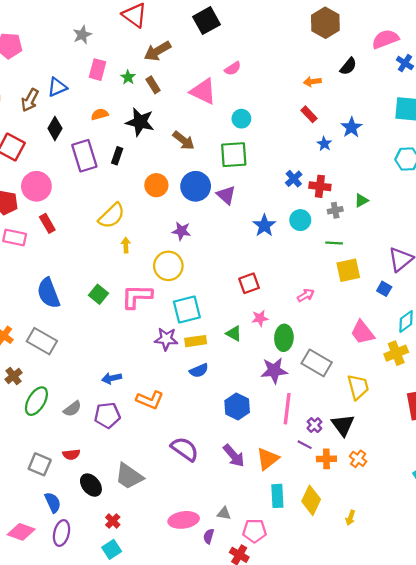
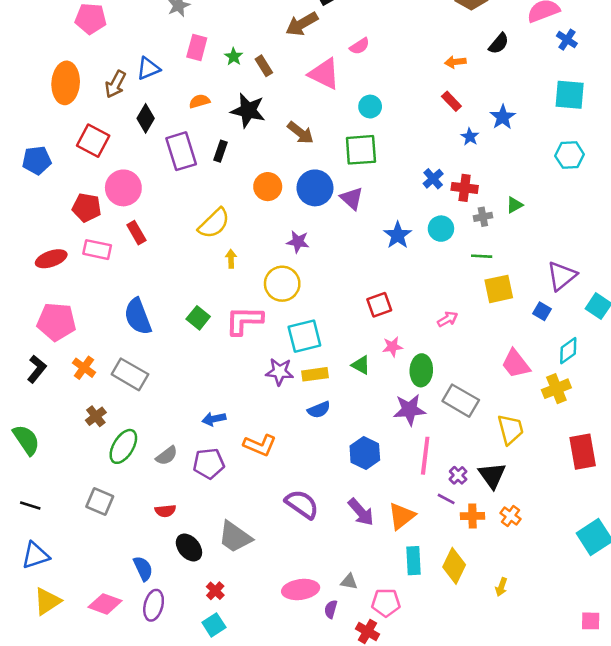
brown arrow: (157, 51) -> (302, 24), moved
gray square: (40, 464) -> (100, 502), moved

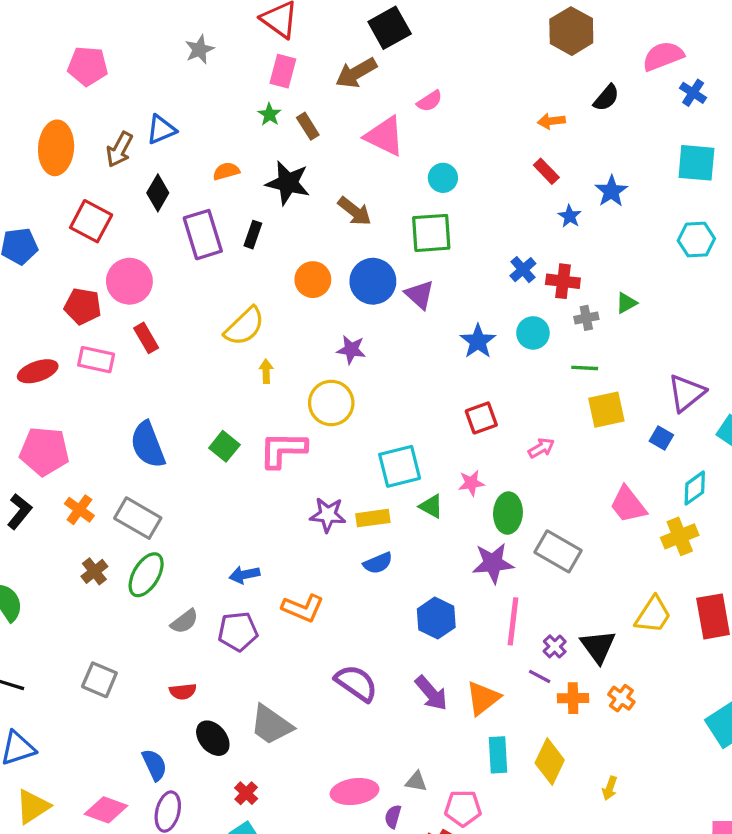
pink rectangle: (197, 47) -> (283, 71), moved
red square: (379, 305) -> (481, 418), moved
cyan square: (304, 336) -> (400, 466), moved
yellow trapezoid: (511, 429) -> (653, 615), moved, turned 48
green ellipse: (123, 446) -> (146, 575), moved

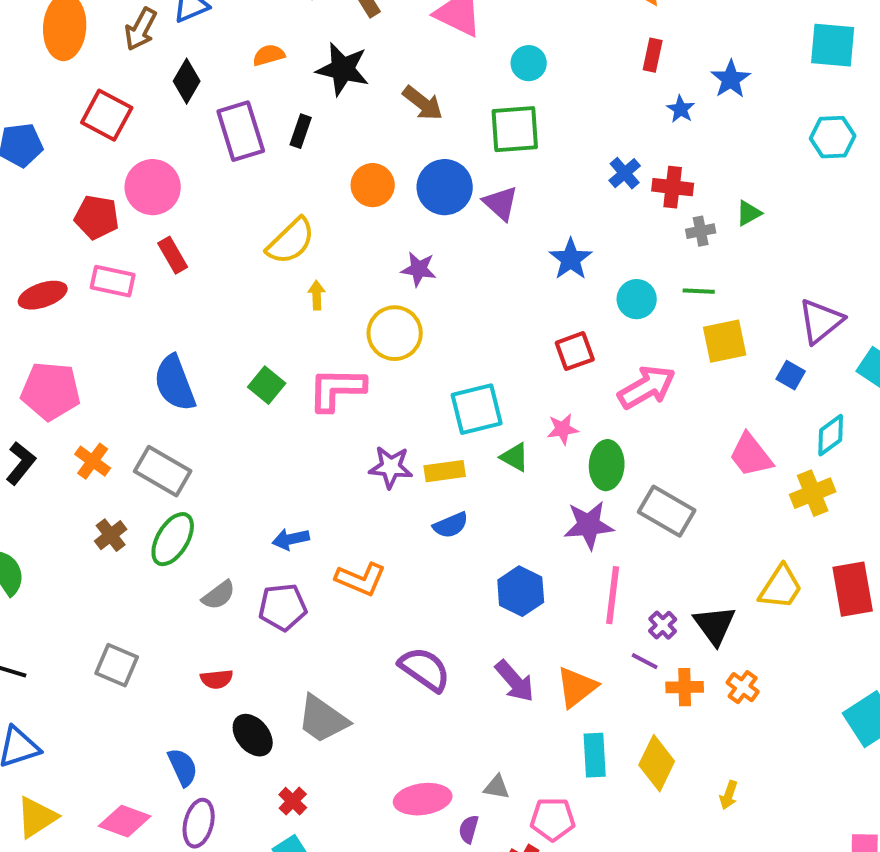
red rectangle: (546, 171) -> (653, 55), turned 56
cyan circle: (533, 333) -> (637, 299), moved
pink arrow: (541, 448) -> (647, 387), size x1.8

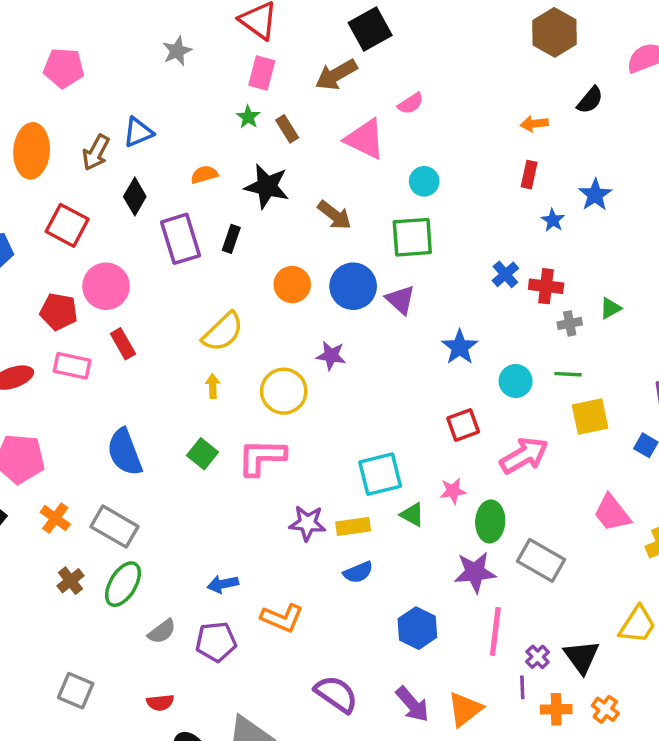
yellow arrow: (317, 295) -> (213, 386), moved
yellow circle: (395, 333) -> (284, 391), moved
purple line: (645, 661) -> (522, 687), turned 60

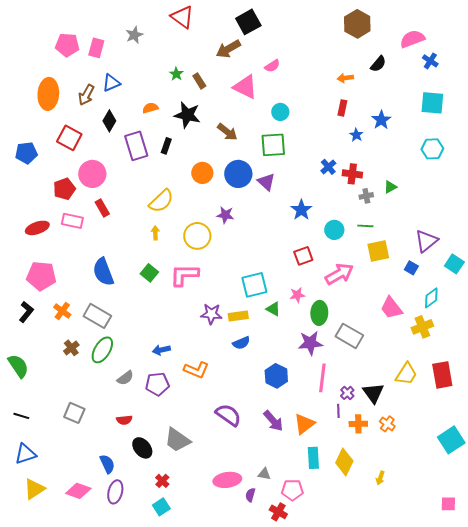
pink rectangle: (262, 73) -> (96, 48), moved
red pentagon: (59, 312) -> (64, 189), turned -30

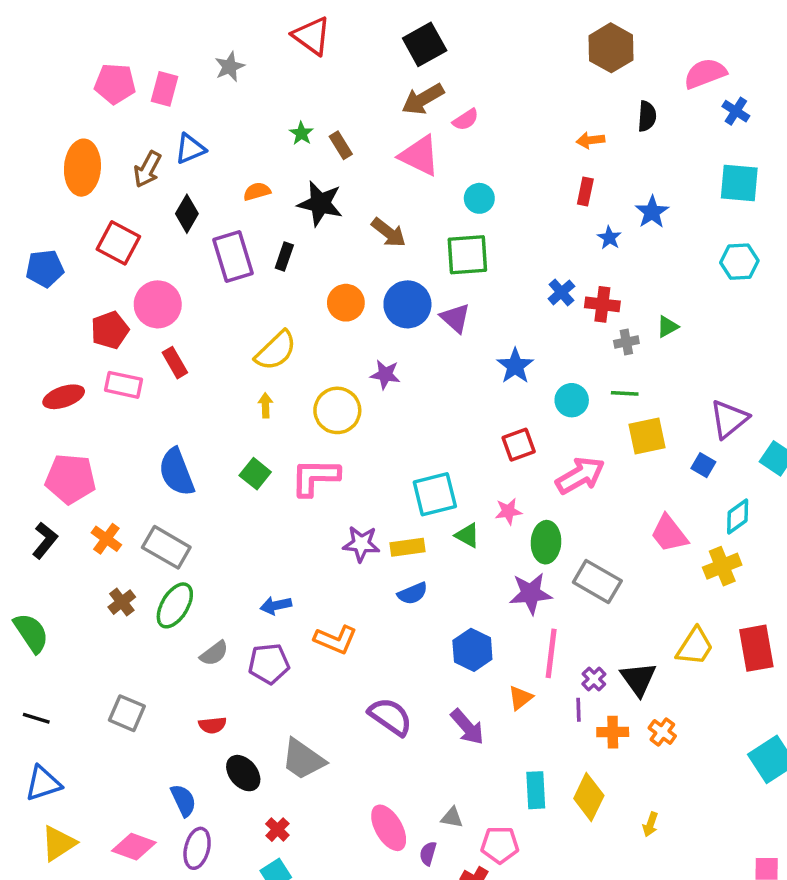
brown arrow: (228, 49) -> (423, 99), moved
black semicircle: (378, 64) -> (647, 116), turned -36
orange triangle: (304, 424) -> (520, 698), moved, size x0.7
pink ellipse: (227, 480) -> (389, 828), turned 68

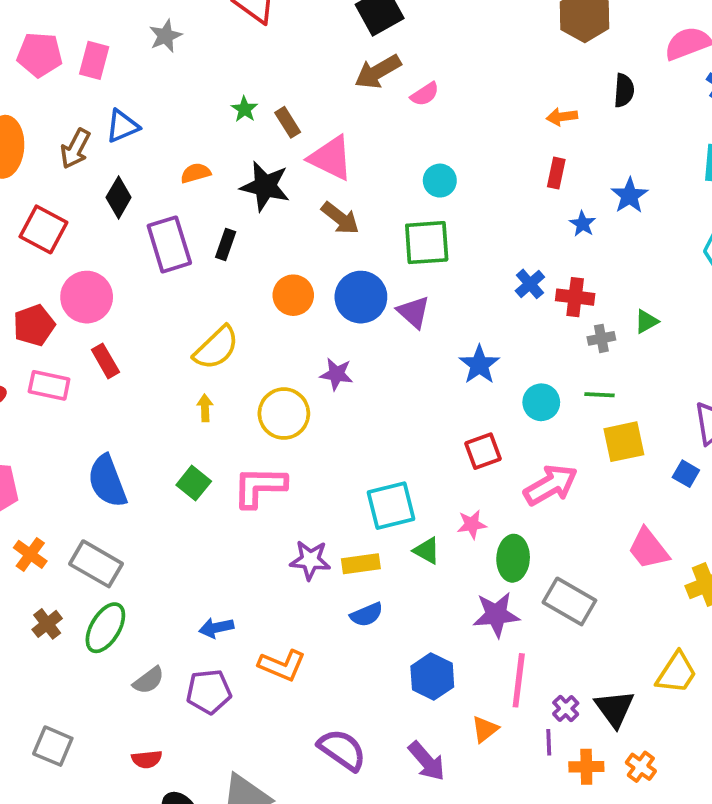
pink triangle: (419, 156) -> (331, 158), moved

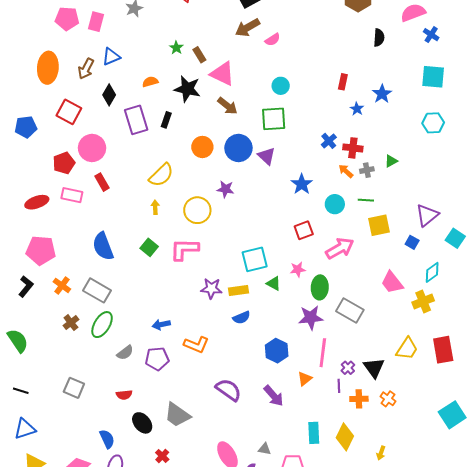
orange arrow: (562, 117) -> (346, 171), moved, turned 49

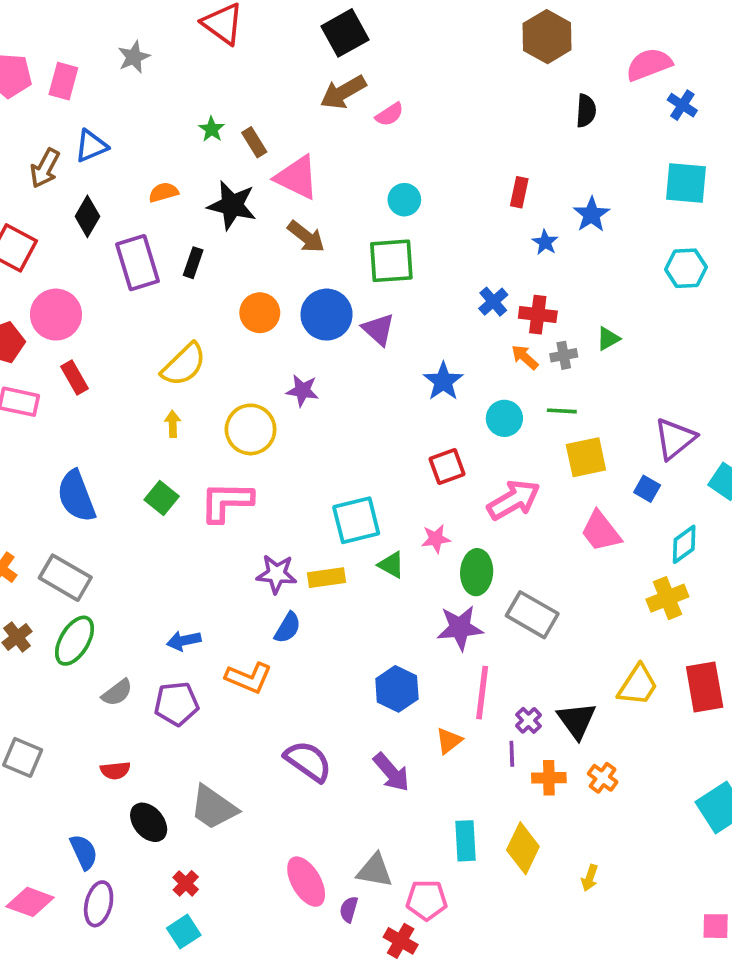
pink trapezoid: (392, 282) -> (601, 531), moved
blue semicircle: (241, 318) -> (288, 628), moved, turned -36
gray triangle: (265, 449) -> (375, 870), size x1.5

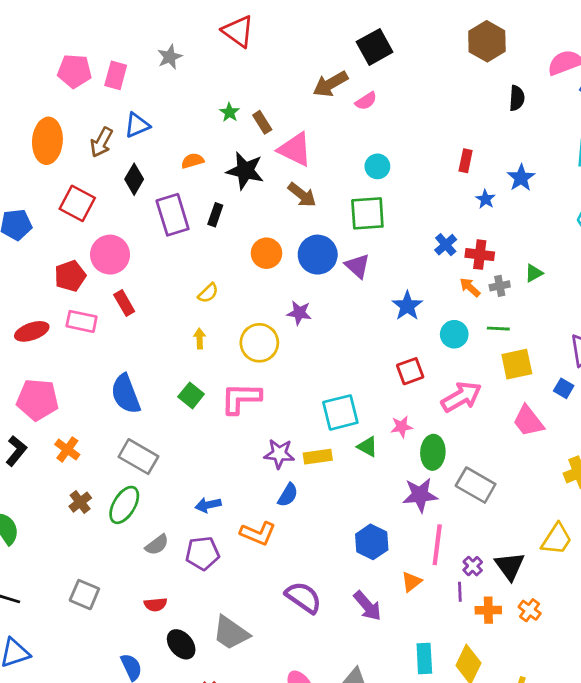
black square: (345, 33) -> (375, 47), moved
yellow semicircle: (184, 365) -> (208, 293), size x0.6
gray rectangle: (65, 578) -> (138, 457), moved

